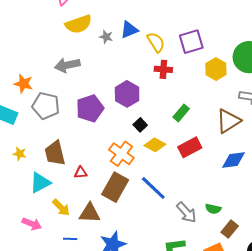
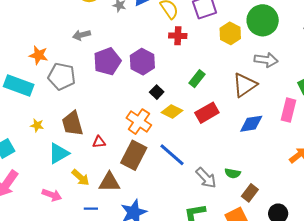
gray arrow: (67, 65) -> (82, 35), size x0.7
purple pentagon: (90, 108) -> (107, 61), moved

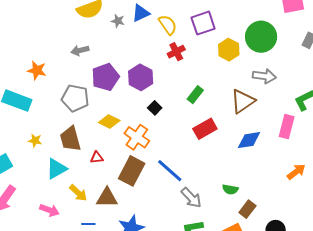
red cross: (178, 36) -> (176, 52), turned -30
gray pentagon: (62, 76) -> (75, 98), moved
yellow diamond: (172, 112) -> (109, 122), moved
gray arrow: (206, 178) -> (191, 198), moved

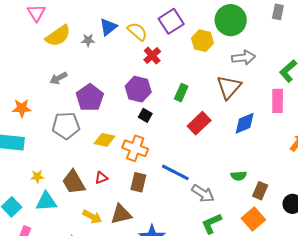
purple hexagon: (141, 77) -> (138, 89), moved
brown trapezoid: (70, 139) -> (74, 182), moved
cyan triangle: (56, 169) -> (46, 201), moved, turned 40
brown rectangle: (132, 171) -> (138, 182), size x0.7

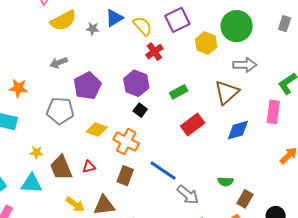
green rectangle: (181, 93) -> (179, 92), turned 30
yellow star: (37, 177) -> (36, 152), moved

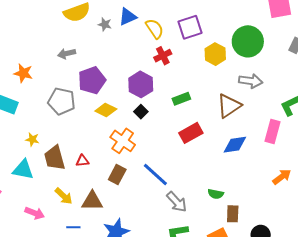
yellow diamond: (97, 130) -> (106, 110), moved
brown rectangle: (245, 199) -> (233, 214), turned -36

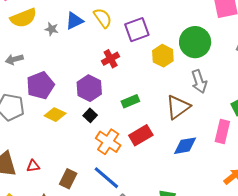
yellow semicircle: (155, 29) -> (103, 18), moved
gray arrow: (251, 81) -> (199, 82), turned 65
orange cross: (123, 141) -> (108, 142), moved

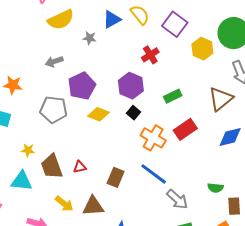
gray star: (52, 29) -> (90, 38), moved
purple square: (137, 30) -> (175, 24), turned -30

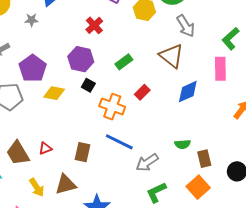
brown triangle: (221, 99) -> (172, 56), turned -32
red rectangle: (185, 129) -> (142, 92), size x0.7
gray arrow: (177, 199) -> (147, 162), turned 115
yellow arrow: (64, 204) -> (37, 187), turned 30

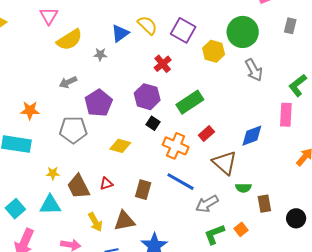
brown triangle: (172, 56) -> (225, 163), moved
green rectangle: (124, 62) -> (190, 102), size x1.5
yellow diamond: (54, 93) -> (120, 146), moved
orange square: (198, 187) -> (241, 229), moved, size x0.6

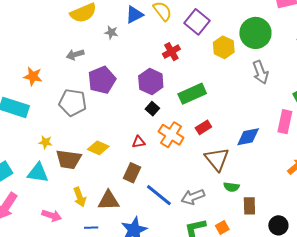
yellow diamond: (120, 146) -> (98, 148), moved
blue line: (180, 182) -> (159, 195), moved
red triangle: (106, 184) -> (139, 142), moved
brown trapezoid: (78, 187) -> (69, 159), turned -64

